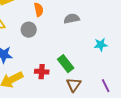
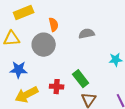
gray circle: (29, 30) -> (44, 45), size x1.5

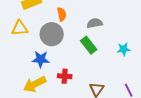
blue star: (19, 70) -> (41, 59), moved
green rectangle: (81, 79) -> (89, 45), moved

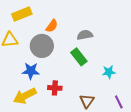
orange semicircle: (62, 14) -> (52, 26), turned 48
cyan star: (124, 49) -> (109, 72), moved

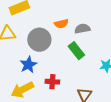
orange semicircle: (52, 26) -> (61, 24), moved, turned 40
blue star: (31, 71) -> (28, 65), turned -30

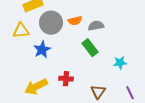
gray circle: (39, 40) -> (51, 23), moved
blue star: (28, 65) -> (42, 50), moved

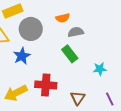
orange semicircle: (75, 21) -> (63, 18), moved
red cross: (66, 79) -> (46, 85), size x1.5

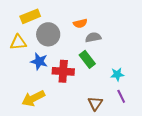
blue star: (22, 56) -> (39, 61), turned -30
red cross: (46, 85) -> (63, 71), moved
purple line: (110, 99) -> (121, 96), moved

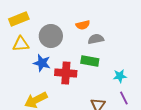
yellow rectangle: (30, 16) -> (19, 19), moved
green rectangle: (87, 59) -> (90, 61), turned -42

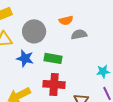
green rectangle: (90, 61) -> (53, 58), moved
red cross: (66, 73) -> (54, 84), moved

